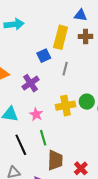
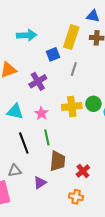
cyan arrow: (14, 24) -> (27, 35), moved

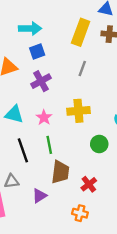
blue square: (53, 54) -> (37, 52), moved
green circle: (93, 104) -> (99, 144), moved

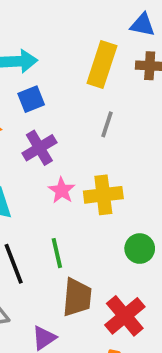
pink star: (44, 117) -> (62, 190), moved
red cross: (89, 184) -> (125, 316), size x1.5

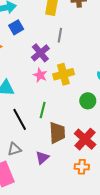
purple cross: (39, 148) -> (40, 53), moved
green line: (57, 253) -> (43, 110), turned 35

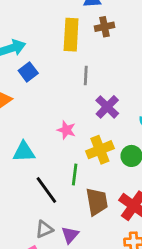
purple cross: (40, 53) -> (107, 107), moved
yellow cross: (63, 74) -> (100, 150), moved
purple triangle: (42, 158) -> (70, 235), moved

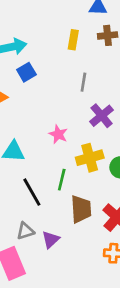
yellow rectangle: (71, 35) -> (73, 40), size x0.6

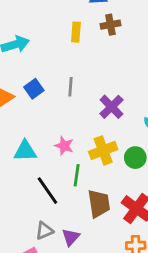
blue square: (26, 72) -> (34, 89), moved
gray line: (83, 82) -> (70, 87), moved
pink star: (58, 134) -> (64, 146), moved

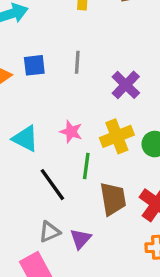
blue square: (34, 89) -> (34, 65), turned 30
cyan triangle: (25, 151) -> (25, 139), turned 30

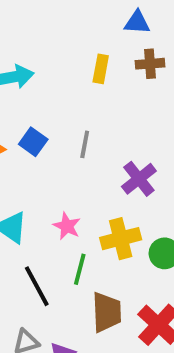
blue square: (34, 65) -> (33, 142), turned 35

